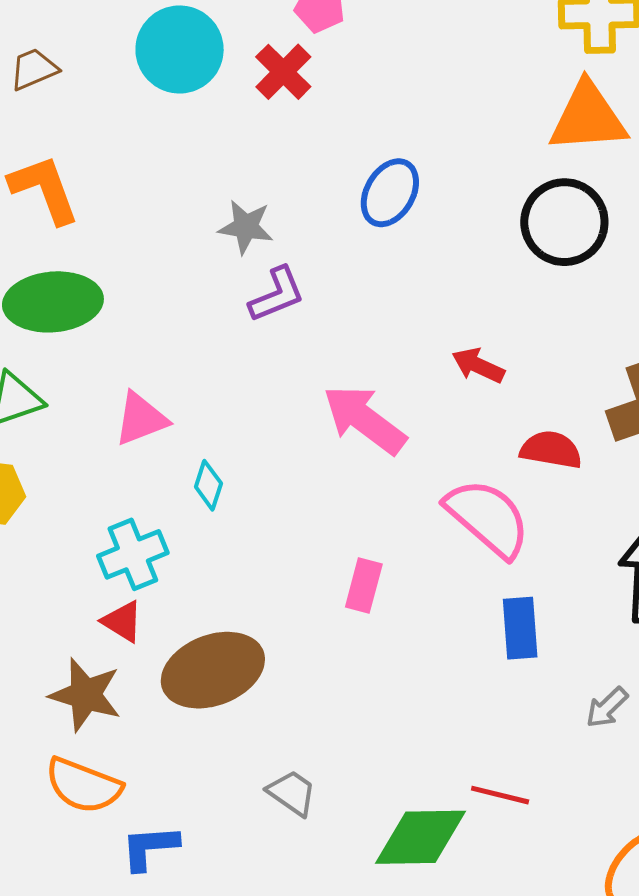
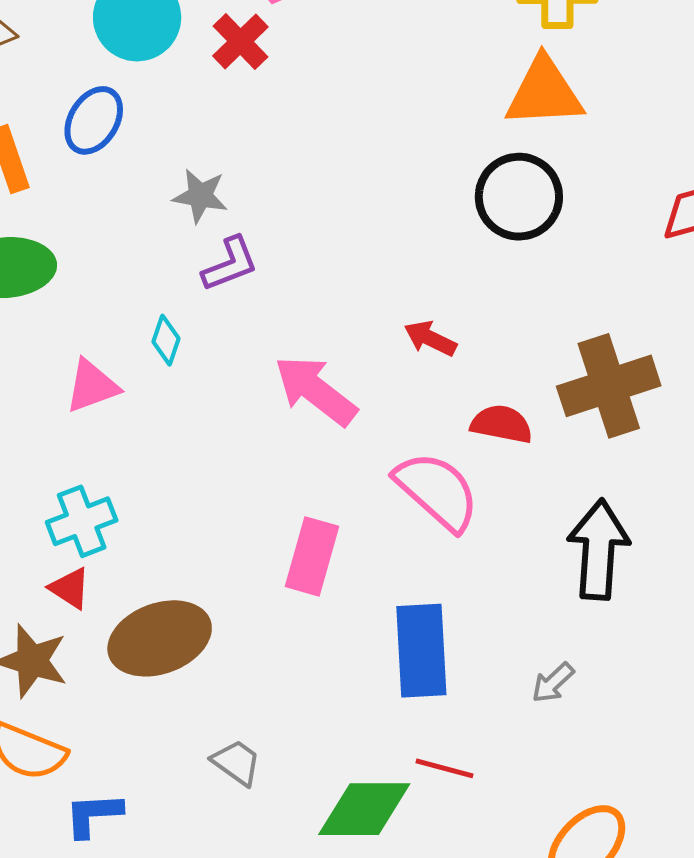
blue ellipse: (390, 193) -> (94, 120), moved
cyan diamond: (208, 485) -> (166, 340), moved
pink rectangle: (364, 585) -> (312, 556), size x1.4
blue rectangle: (520, 628) -> (421, 651), moved, size x1.5

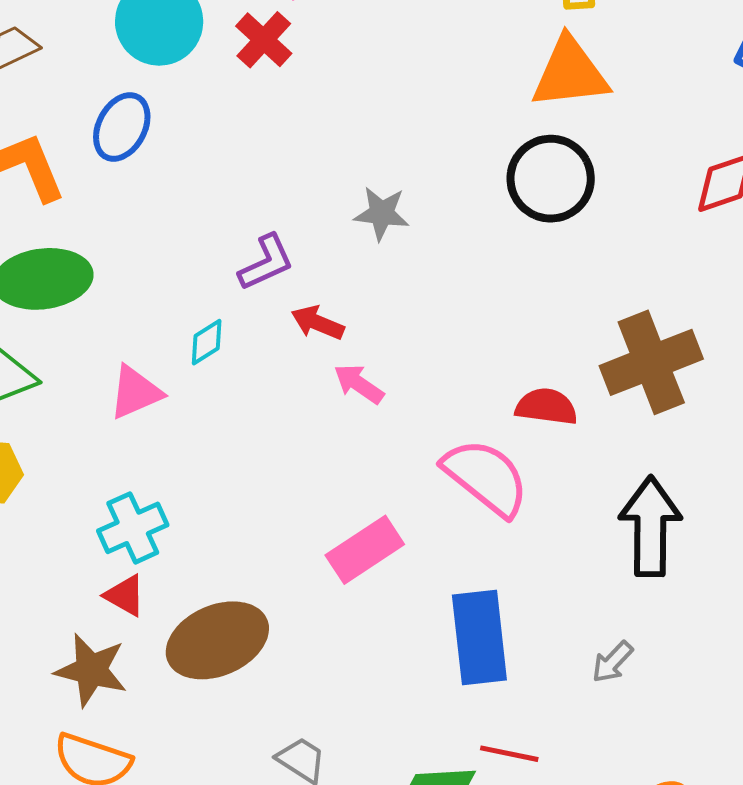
gray star: (200, 196) -> (382, 213), moved
red arrow: (430, 339) -> (318, 323), moved
cyan diamond: (166, 340) -> (207, 342), turned 42
pink arrow: (316, 391) -> (359, 384), size x0.6
pink rectangle: (312, 556) -> (365, 550), turned 44

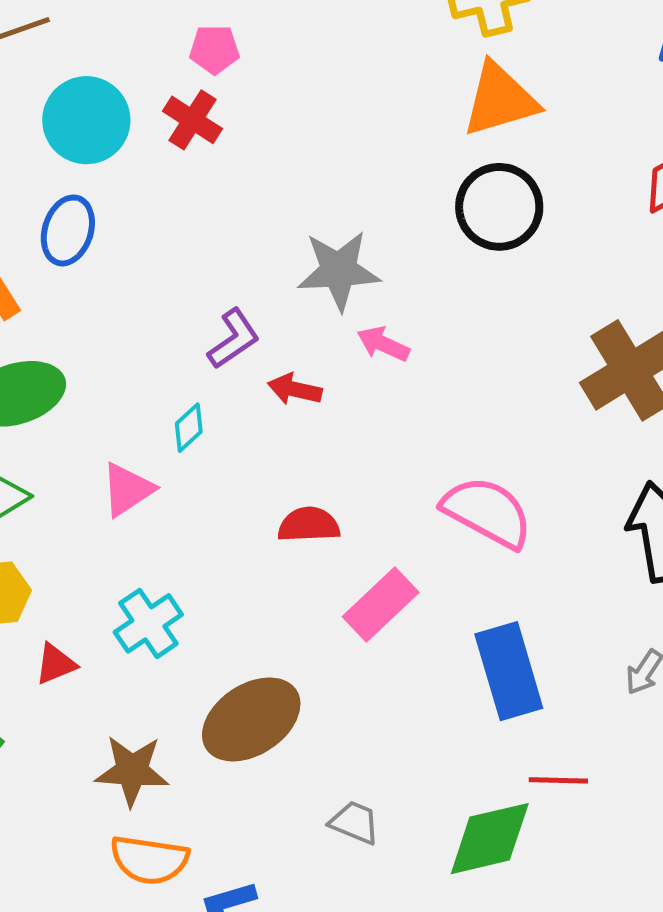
gray star: (382, 213) -> (339, 270), size x1.5
pink arrow: (359, 384) -> (383, 344), moved
red semicircle: (546, 407) -> (309, 525), moved
red triangle: (125, 595) -> (56, 664), moved, turned -42

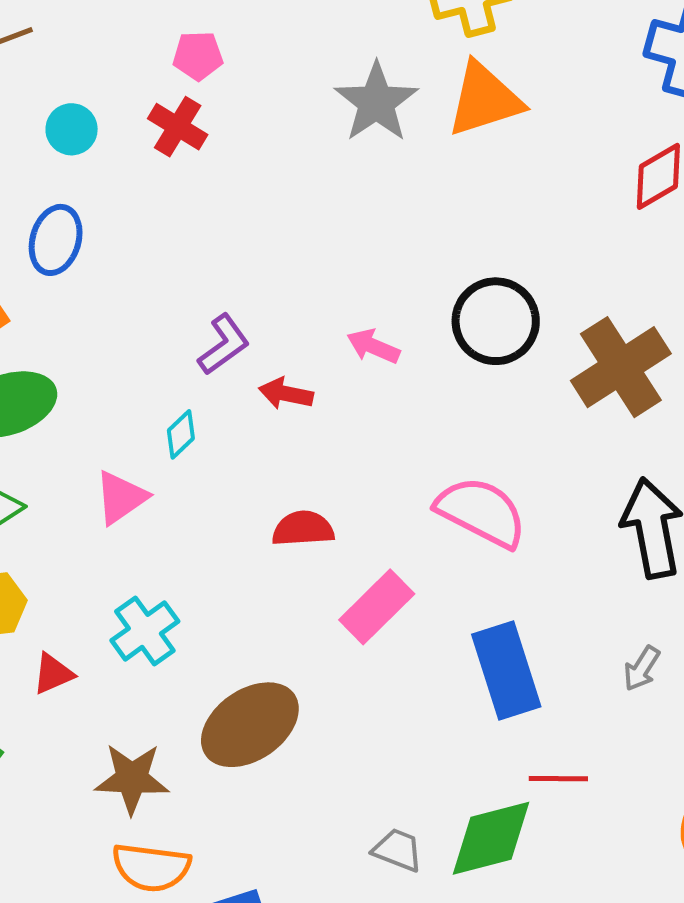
cyan circle: (86, 120) -> (72, 129), size x0.6
black circle: (499, 207) -> (496, 321), moved
gray star: (339, 270) -> (376, 102), moved, turned -30
gray trapezoid: (354, 823) -> (398, 850), moved

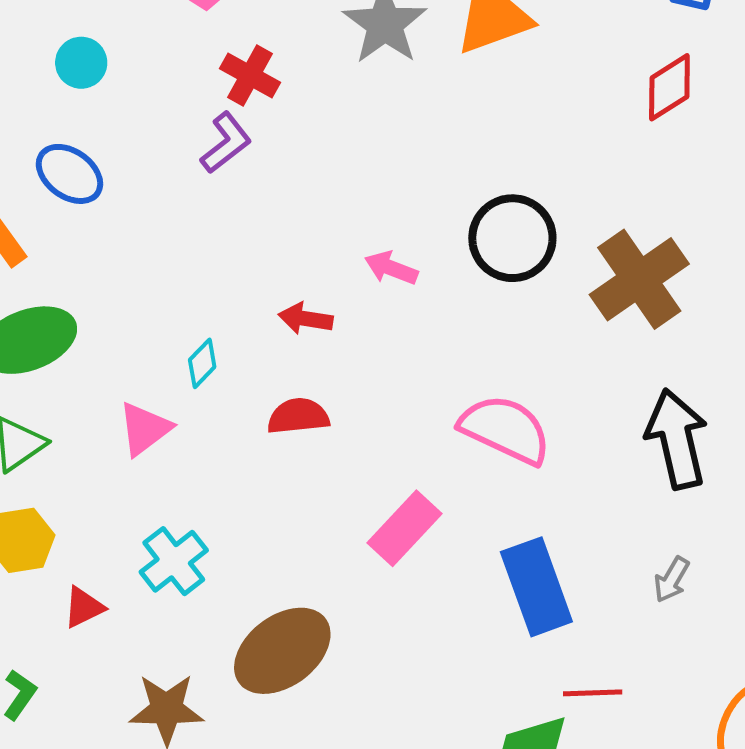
red cross: (178, 127) -> (250, 76), moved
blue ellipse: (56, 240) -> (69, 174), turned -68
purple L-shape: (224, 345) -> (226, 143), moved
red semicircle: (303, 529) -> (298, 416), moved

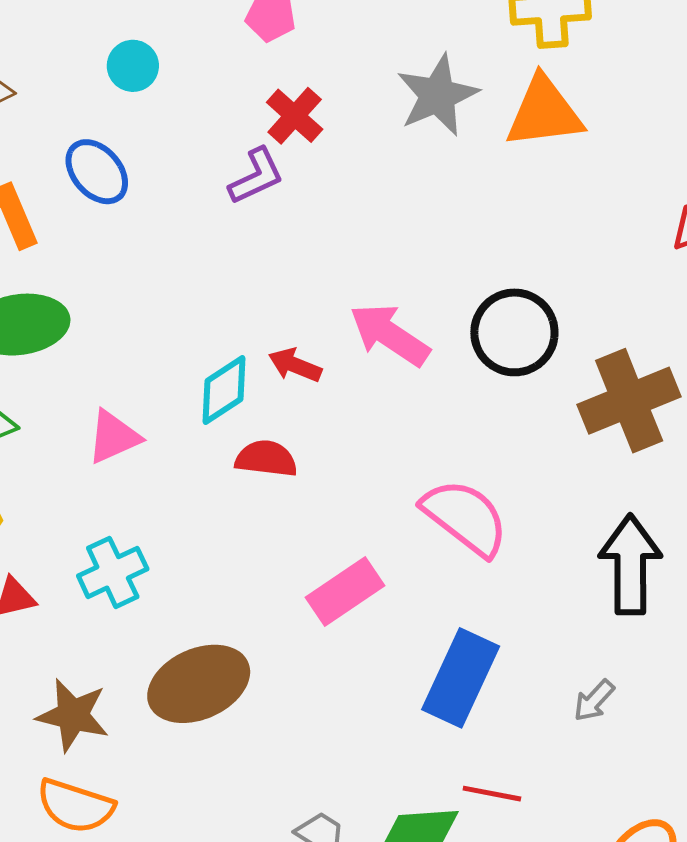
pink arrow: (391, 268) -> (390, 335), size x1.6
cyan diamond: (202, 363) -> (224, 390), moved, size x1.5
blue rectangle: (536, 587) -> (461, 678), turned 32

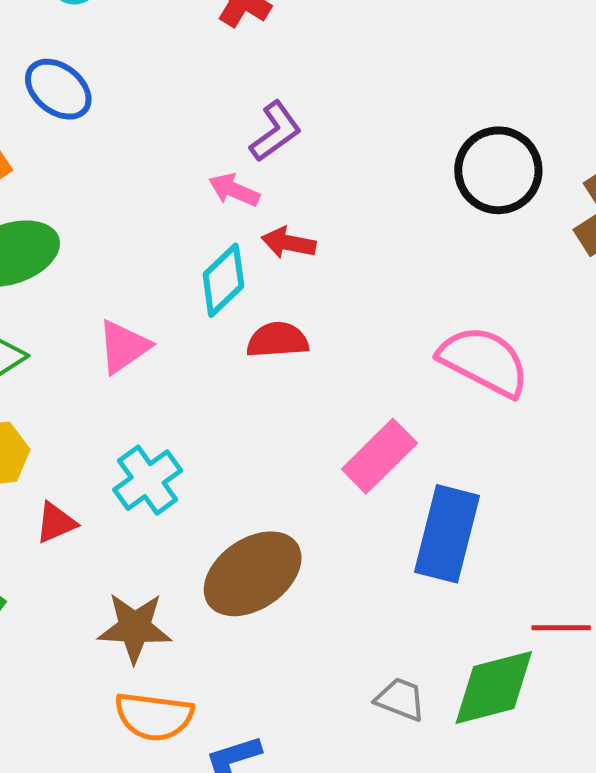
purple L-shape: (256, 176) -> (275, 131), moved
pink arrow: (390, 335) -> (234, 190), moved, size x0.6
blue rectangle: (461, 678) -> (447, 534), moved

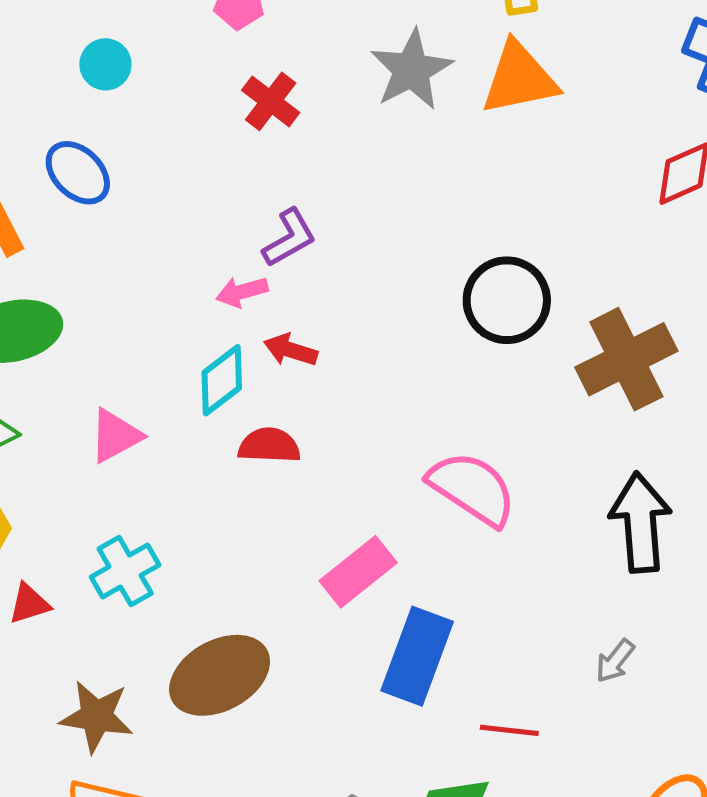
pink arrow: (234, 190) -> (242, 292), turned -45
red line: (561, 628) -> (509, 730), moved

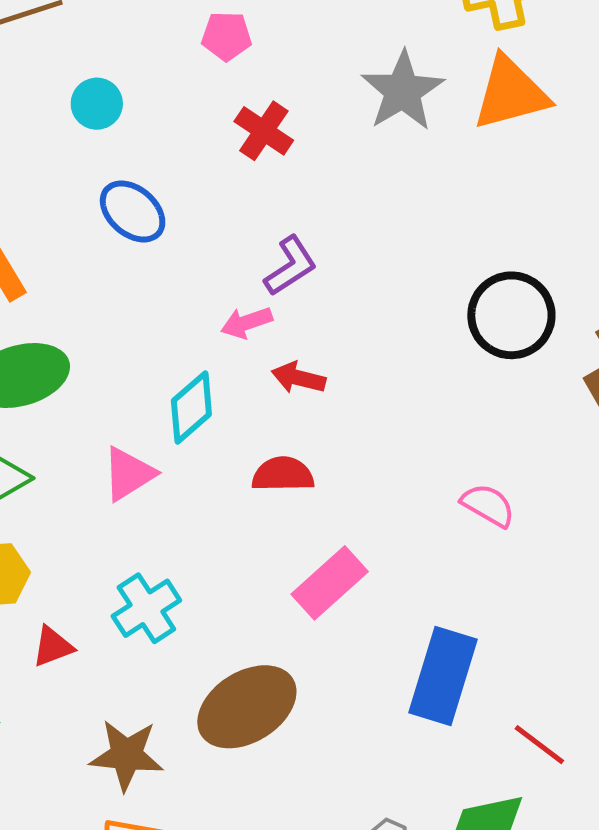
blue ellipse: (78, 173) -> (133, 211), moved
cyan diamond: (222, 380) -> (191, 408), moved
pink semicircle: (472, 488) -> (488, 505), size x0.6
pink rectangle: (358, 572) -> (330, 583), moved
red line: (509, 730) -> (539, 745), turned 34

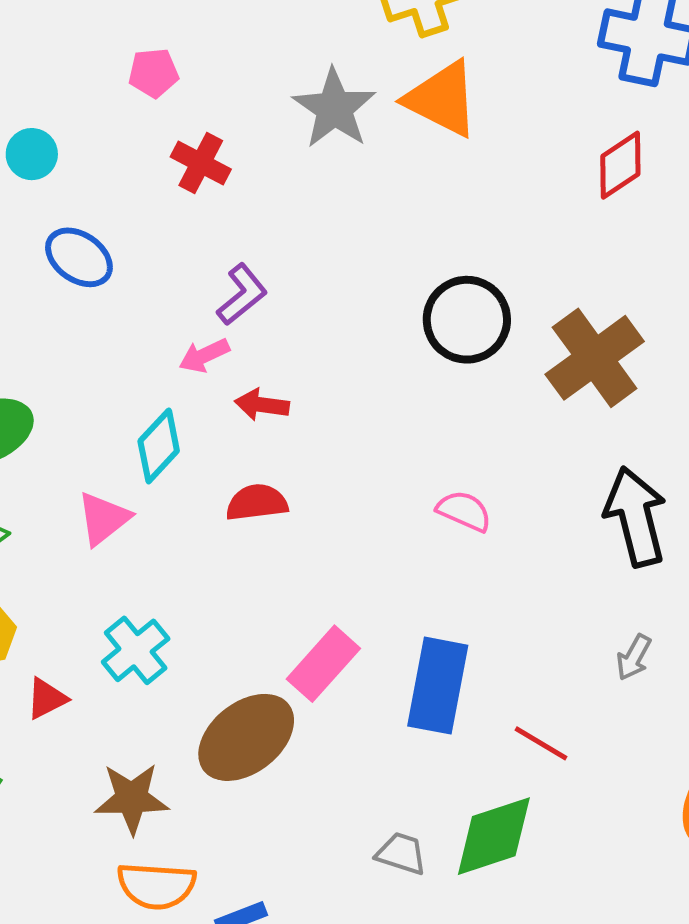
orange triangle: (511, 93) -> (442, 99), turned 48
pink rectangle: (330, 583) -> (323, 664), moved

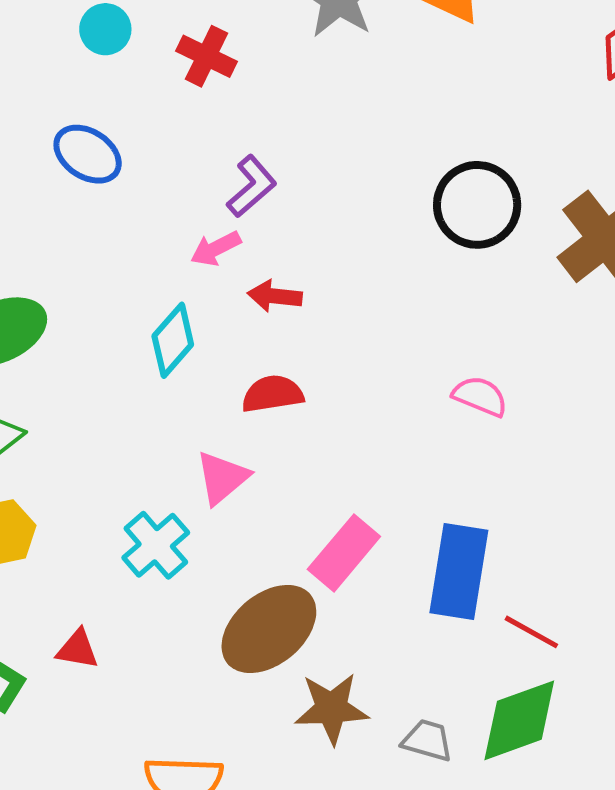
cyan circle: (32, 154) -> (105, 29), moved
pink triangle: (103, 519) -> (222, 478), moved
red triangle: (47, 699) -> (78, 649), moved, turned 39
red line: (541, 743) -> (531, 632), moved
brown star: (132, 798) -> (331, 708), moved

